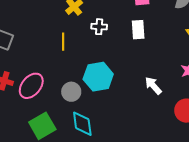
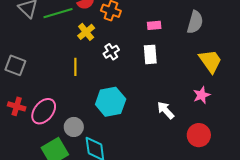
white cross: (99, 27) -> (111, 52), turned -35
gray circle: (71, 92) -> (74, 127), moved

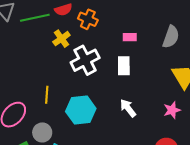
white cross: (111, 52) -> (85, 60), size x1.8
yellow line: (75, 67) -> (47, 95), moved
white arrow: (166, 110) -> (128, 108), moved

